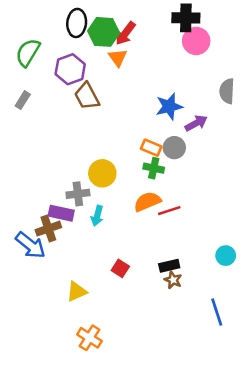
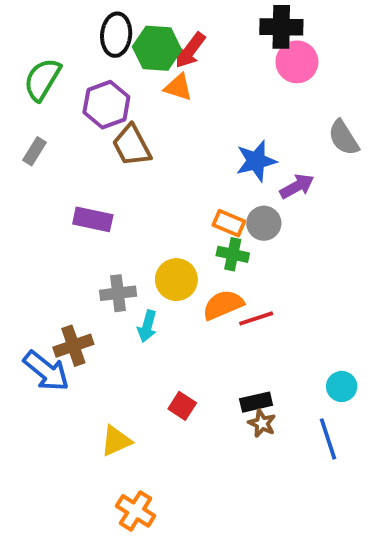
orange triangle: (118, 58) -> (178, 87), turned -36
gray semicircle: (227, 91) -> (344, 138), turned -35
yellow circle: (102, 173) -> (176, 280), moved
purple rectangle: (61, 213) -> (93, 219), moved
blue line: (217, 312) -> (328, 439), moved

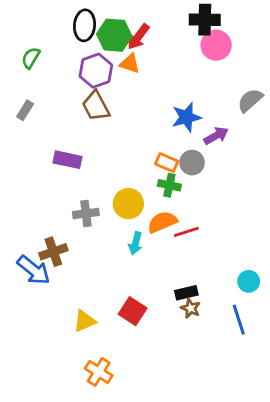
green semicircle: (42, 79) -> (31, 58), size x0.7
purple hexagon: (106, 105) -> (96, 71), moved
gray semicircle: (344, 138) -> (250, 100), turned 80
cyan arrow: (147, 326) -> (135, 243), moved
red square: (182, 406) -> (133, 311), moved, size x1.4

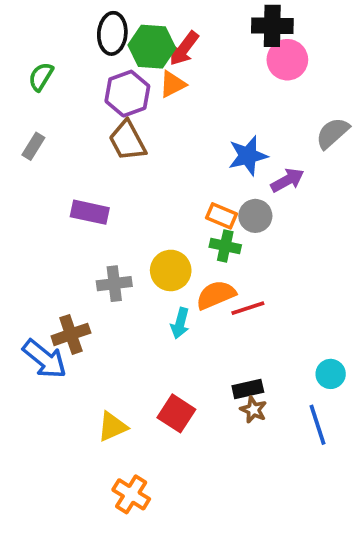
orange triangle: (130, 64) -> (173, 84), turned -45

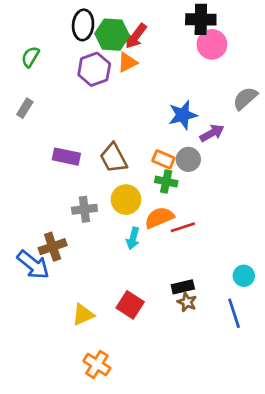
brown trapezoid: (127, 141) -> (114, 158), moved

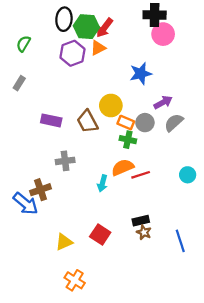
gray semicircle: (245, 98) -> (174, 123), moved
blue star: (183, 115) -> (141, 74), moved
yellow circle: (126, 200) -> (111, 105), moved
cyan circle: (244, 276) -> (188, 175), moved

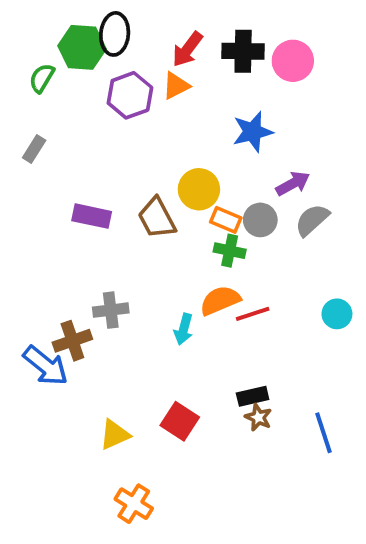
black cross: (155, 15) -> (243, 51), moved
green hexagon: (86, 27) -> (82, 47), moved
gray cross: (65, 161) -> (111, 310), moved

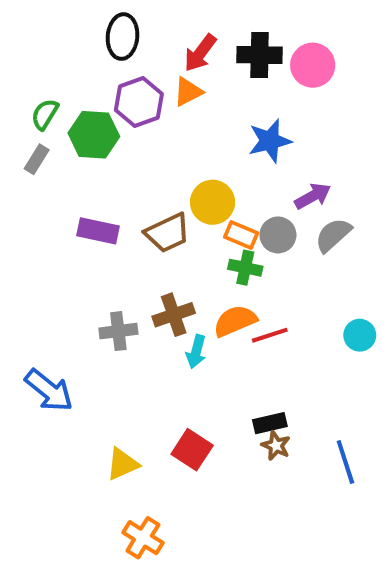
green hexagon: (82, 47) -> (94, 135), moved
green semicircle: (42, 78) -> (45, 114), moved
brown trapezoid: (157, 218) -> (167, 233), turned -87
brown cross: (72, 341) -> (174, 315), moved

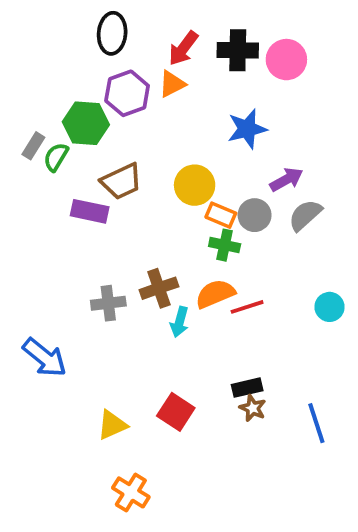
green semicircle: (45, 114) -> (56, 157), moved
brown trapezoid: (167, 233) -> (121, 181), moved

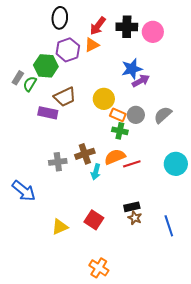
purple arrow: (286, 179) -> (141, 81), moved
cyan circle: (330, 307) -> (176, 164), size x1.5
orange cross: (131, 492) -> (99, 268), moved

